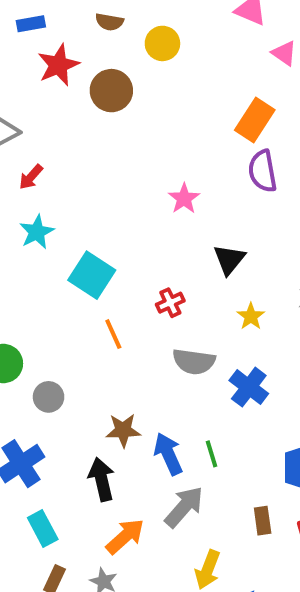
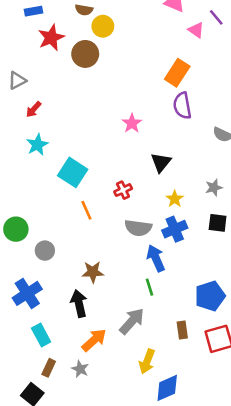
yellow circle: (162, 43) -> (103, 26), moved
blue cross: (249, 387) -> (175, 229), moved, turned 30
blue arrow: (168, 454) -> (156, 258), moved

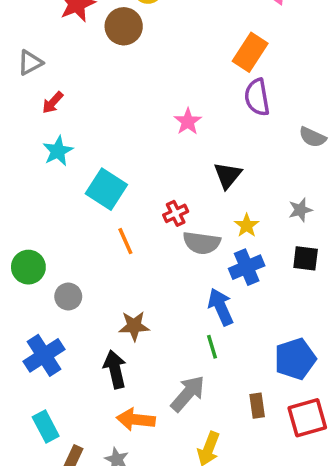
gray semicircle: (138, 228) -> (202, 243), moved
cyan rectangle: (41, 335) -> (46, 426), moved
orange arrow: (94, 340) -> (136, 419), turned -132

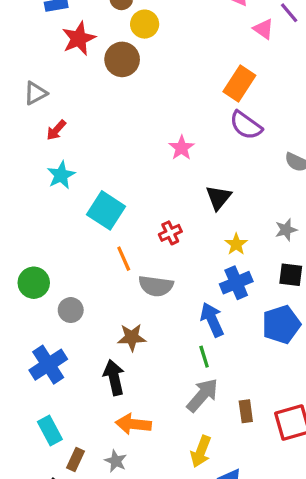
purple semicircle: (257, 97) -> (246, 125), turned -44
gray semicircle: (202, 243) -> (156, 286), moved
blue pentagon: (295, 359) -> (281, 324), moved
gray arrow: (188, 394) -> (202, 395), moved

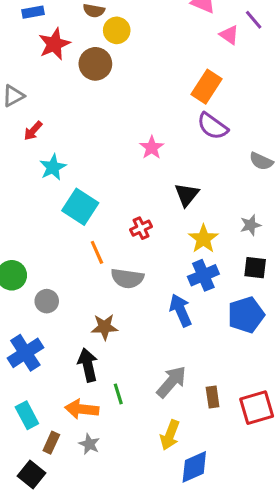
cyan star: (61, 175) -> (53, 167), moved
yellow star: (236, 244) -> (203, 239), size x1.4
green line: (204, 357) -> (118, 394), moved
orange arrow: (133, 424) -> (82, 409), moved

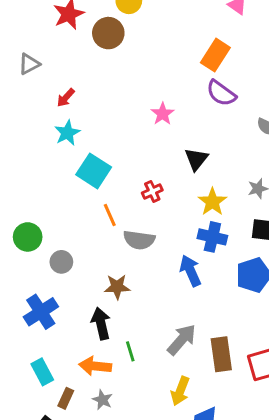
red arrow: (33, 131) -> (66, 98), moved
blue cross: (203, 275) -> (212, 237), turned 36
brown rectangle: (213, 397) -> (221, 354), size x1.6

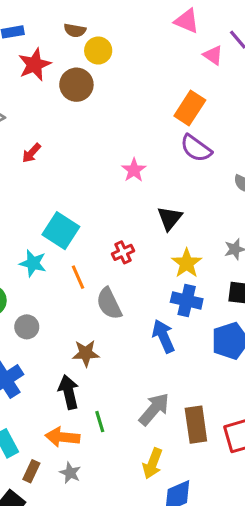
cyan star: (67, 133) -> (33, 263), moved, turned -30
gray semicircle: (139, 240) -> (109, 304), turned 56

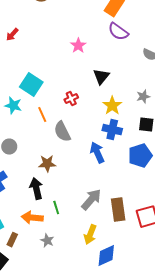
gray star: (70, 473) -> (47, 241), moved

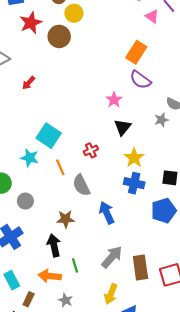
pink star: (78, 46) -> (114, 100), moved
gray star: (143, 97) -> (162, 120), moved
blue arrow: (97, 153) -> (107, 213), moved

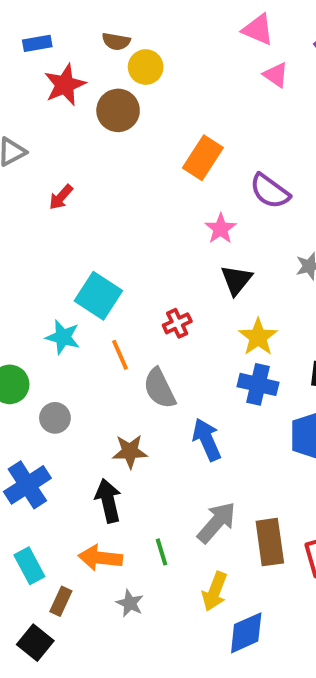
pink triangle: (152, 16) -> (276, 75), moved
orange rectangle: (136, 52) -> (203, 158), moved
green line: (75, 265) -> (161, 552), moved

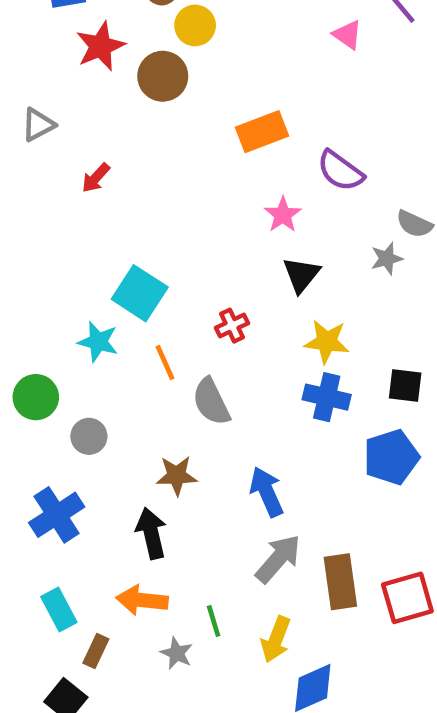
orange rectangle: (203, 158) -> (262, 132), turned 36
yellow star: (258, 337) -> (327, 342), turned -30
blue arrow: (207, 440) -> (267, 492), moved
green line: (161, 552) -> (214, 621), moved

